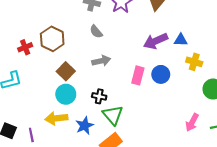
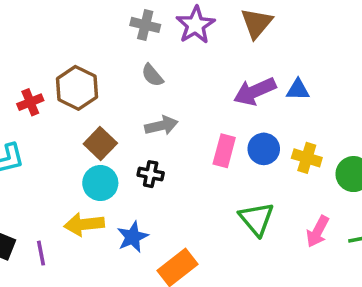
yellow cross: (194, 62) -> (307, 158), moved
black cross: (99, 96) -> (151, 174), moved
green triangle: (113, 115) -> (257, 219), moved

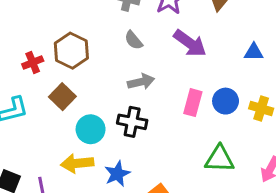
purple arrow: (255, 91) -> (190, 43), moved, turned -120
brown square: (100, 144) -> (62, 97), moved
black cross: (151, 174) -> (132, 122), size x1.4
green triangle: (257, 219) -> (220, 159), turned -48

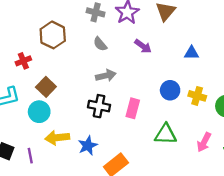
purple arrow: (190, 43) -> (143, 46), size x0.7
brown hexagon: (71, 51) -> (53, 35), moved
pink rectangle: (193, 103) -> (133, 108), moved
cyan circle: (91, 129) -> (39, 112), moved

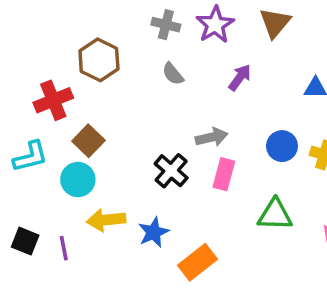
purple arrow: (143, 46) -> (240, 77), turned -90
red cross: (23, 61) -> (53, 100), size x1.5
gray arrow: (106, 76) -> (212, 137), moved
black cross: (99, 106) -> (171, 171), turned 30

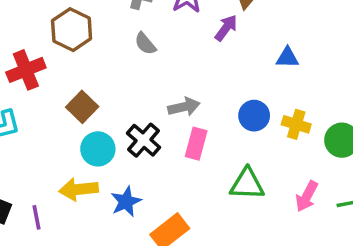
purple arrow: (240, 77) -> (226, 28), moved
brown square: (88, 141) -> (82, 107), moved
cyan circle: (78, 179) -> (98, 149), moved

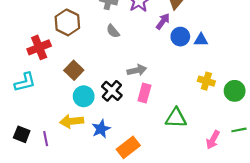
blue circle: (254, 116) -> (180, 37), moved
pink arrow: (307, 196) -> (213, 140), moved

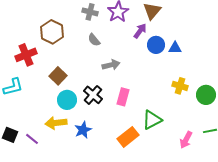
gray arrow: (137, 70) -> (111, 65), moved
green triangle: (176, 118) -> (152, 120), turned -30
purple line: (46, 139) -> (32, 139), turned -40
orange rectangle: (128, 147) -> (128, 137), moved

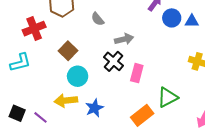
gray semicircle: (94, 40) -> (98, 19), moved
black cross: (93, 95) -> (114, 61), moved

